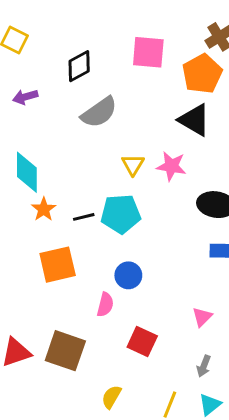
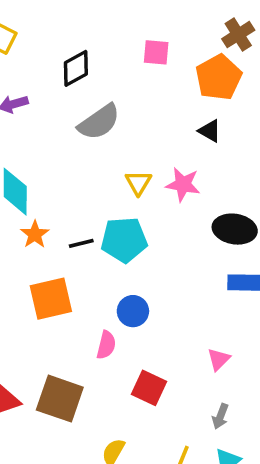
pink square: (148, 52) -> (156, 52), size x0.7
black triangle: (194, 120) -> (210, 131), size x0.6

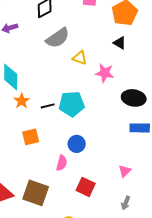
yellow triangle: (138, 183) -> (80, 58), moved, turned -42
orange square: (51, 299) -> (31, 137), size x0.7

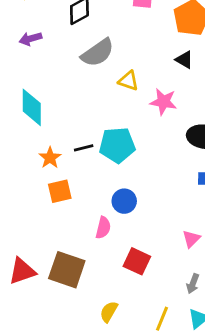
orange star: (22, 101) -> (50, 158), moved

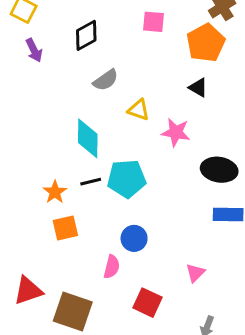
purple arrow: (30, 39) -> (34, 50), moved, turned -100
gray semicircle: (98, 53) -> (106, 80), size x0.7
cyan diamond: (32, 107) -> (88, 138), moved
pink triangle: (191, 239) -> (195, 273), moved
red triangle: (22, 271) -> (28, 291), moved

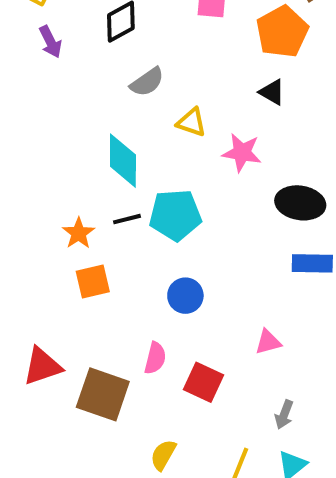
pink semicircle: (112, 267) -> (155, 358), moved
pink triangle: (195, 273) -> (268, 342), turned 30

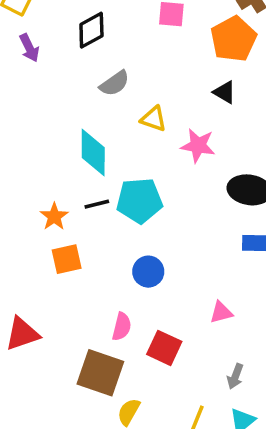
brown square: (103, 394) -> (100, 373), moved

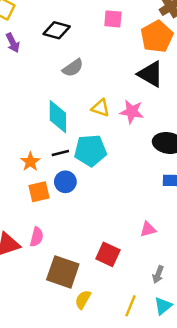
black diamond: (91, 30) -> (57, 30), turned 44
black triangle: (225, 92) -> (151, 74), size x1.6
yellow triangle: (154, 119) -> (100, 108), moved
blue circle: (148, 272) -> (65, 182), moved
pink semicircle: (122, 327) -> (37, 237), moved

